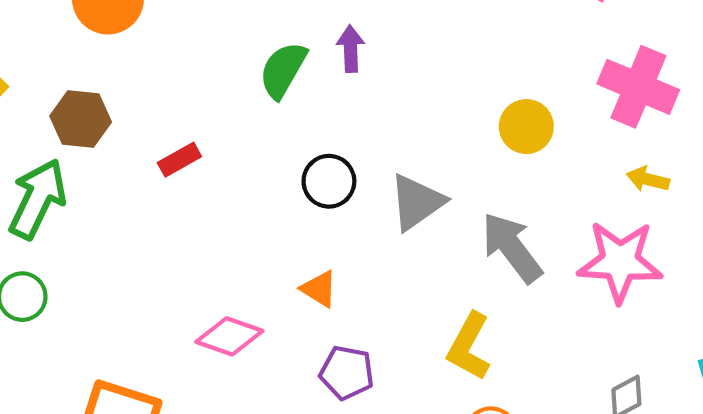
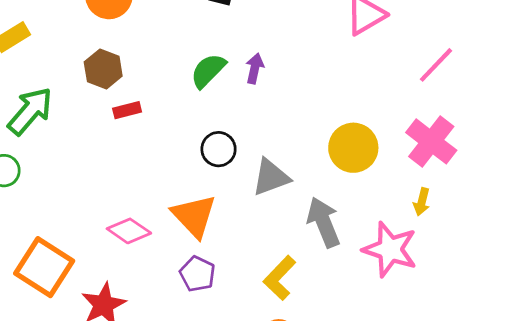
brown hexagon: (81, 119) -> (103, 69), moved
yellow circle: (526, 127) -> (353, 148), size x1.4
yellow arrow: (648, 179) -> (422, 202), turned -104
orange triangle: (319, 289) -> (194, 216), size x1.8

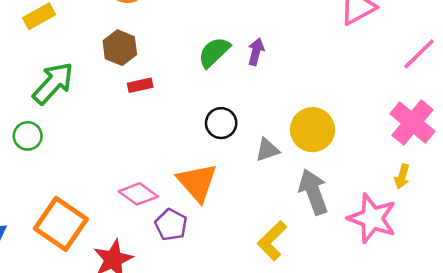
yellow circle: (353, 148) -> (312, 130), moved
gray triangle: (271, 177) -> (267, 150), size x0.7
purple pentagon: (197, 274) -> (171, 225), moved

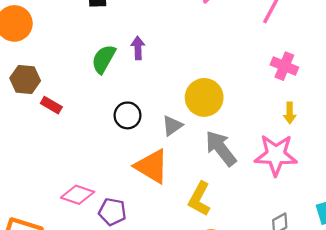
red rectangle: (140, 85) -> (51, 105), turned 60
pink cross: (412, 122) -> (284, 66), size x0.7
orange triangle: (197, 182) -> (152, 166), moved

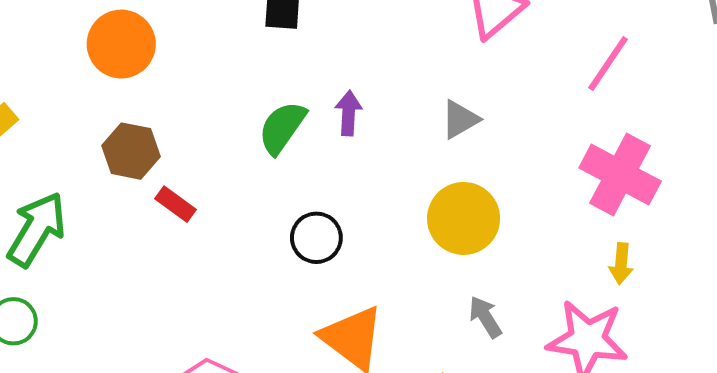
pink cross: (284, 66) -> (620, 174), size x1.5
gray triangle: (172, 126) -> (460, 119), moved
gray arrow: (221, 148) -> (485, 317), size x0.6

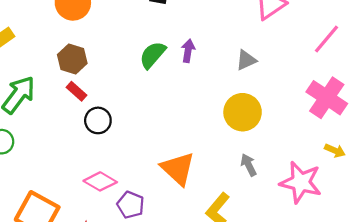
red rectangle: (175, 204) -> (76, 91), moved
black circle: (316, 238) -> (98, 120), moved
yellow arrow: (621, 264) -> (335, 151), moved, turned -78

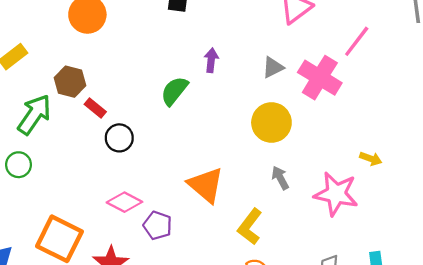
green semicircle: (153, 55) -> (174, 91), moved
brown hexagon: (72, 59) -> (70, 82), moved
pink cross: (327, 98) -> (320, 78), moved

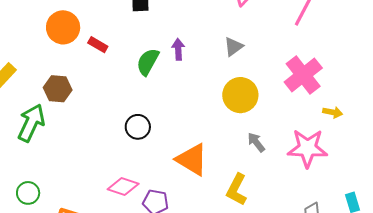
pink cross: (320, 78) -> (303, 75), moved, turned 30
green semicircle: (174, 91) -> (148, 62), moved
red rectangle: (95, 108) -> (98, 45), moved
black circle: (119, 138) -> (138, 127), moved
green circle: (18, 165) -> (28, 193), moved

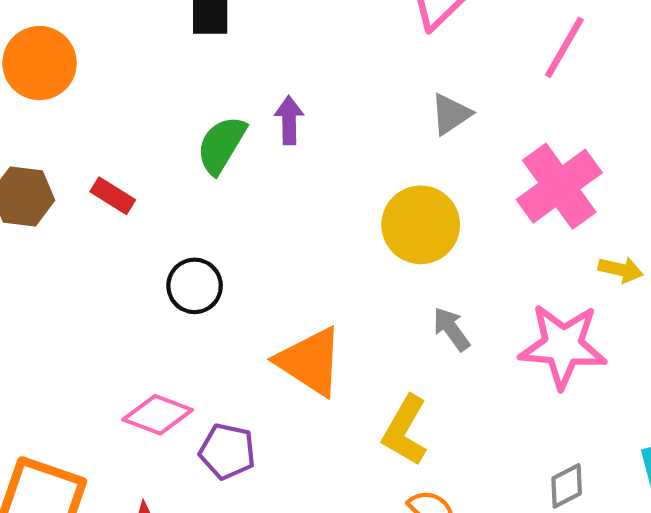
red rectangle: (98, 45) -> (113, 196), moved
gray triangle: (233, 47) -> (451, 114), moved

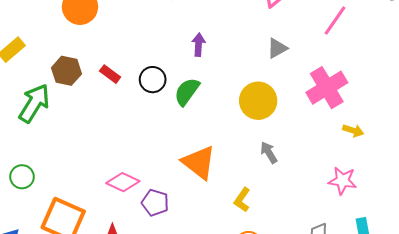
green semicircle: (221, 145) -> (187, 92), moved
black circle: (195, 286) -> (153, 80), moved
pink star: (563, 346) -> (343, 181), moved, size x0.7
yellow L-shape: (405, 430) -> (242, 200), size x0.7

